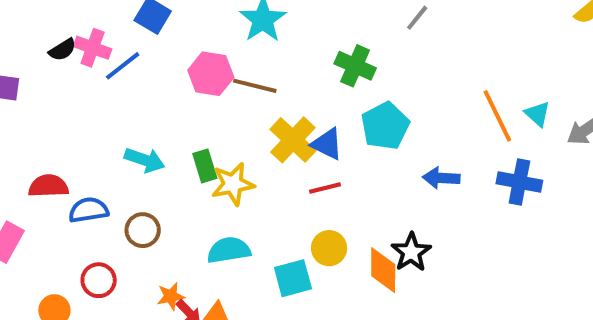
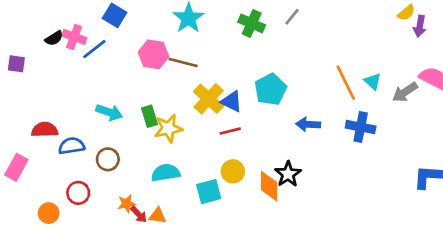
green cross: (355, 66) -> (252, 23), moved

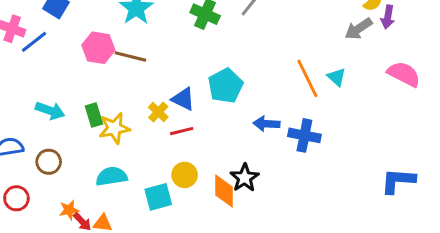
gray arrow: (405, 92) -> (359, 29), moved
yellow cross: (209, 99) -> (158, 112), moved, size x0.6
blue cross: (361, 127) -> (304, 135), moved

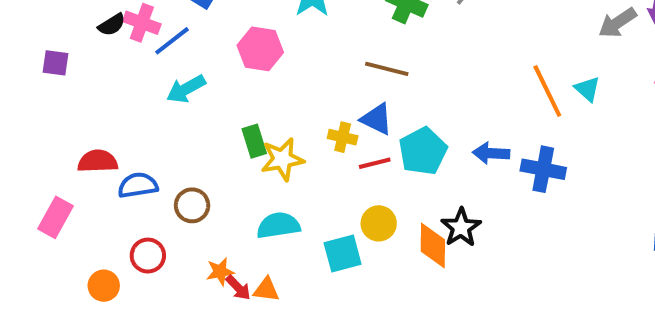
brown line: (130, 57) -> (387, 69), moved
cyan pentagon: (226, 86) -> (423, 151), moved
cyan arrow: (50, 111) -> (186, 89), moved, turned 132
yellow cross: (158, 112) -> (343, 137), turned -30

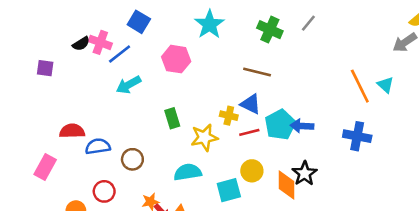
blue arrow: (491, 153) -> (302, 126), moved
yellow star: (282, 159) -> (204, 137), moved

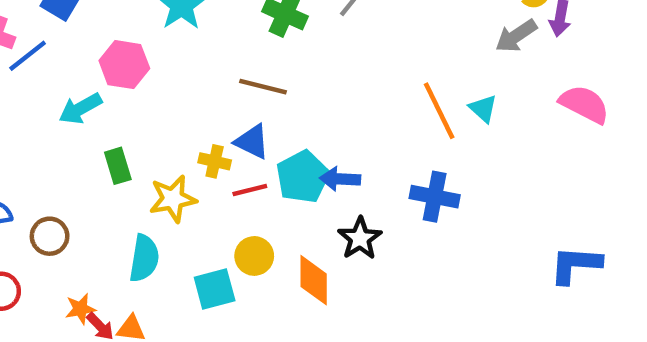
cyan arrow: (129, 85) -> (80, 109), moved
cyan semicircle: (188, 172) -> (144, 258), turned 108
black star: (305, 173) -> (360, 238), moved

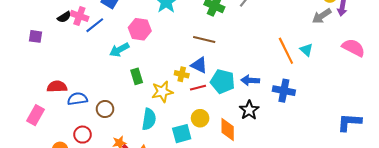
cyan pentagon: (303, 177) -> (223, 81), turned -30
blue arrow: (340, 179) -> (250, 80), moved

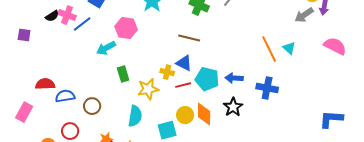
orange diamond: (228, 129) -> (204, 114), moved

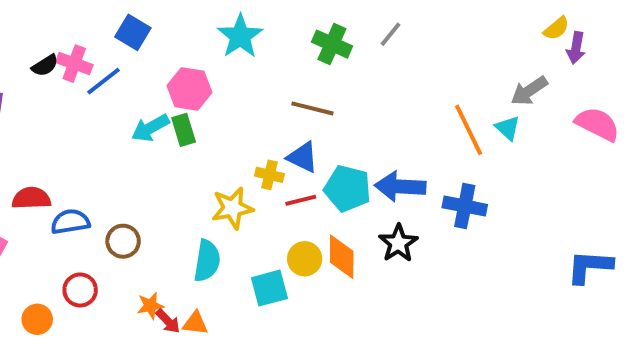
gray arrow: (304, 15) -> (529, 91), moved
green rectangle: (123, 74) -> (184, 130), moved
blue arrow: (234, 78) -> (400, 187), size x1.4

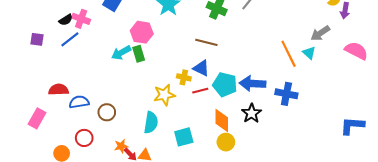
blue line: (104, 81) -> (70, 39), moved
yellow circle: (305, 259) -> (226, 142), moved

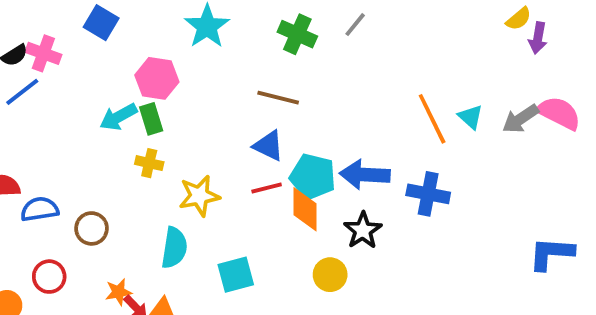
gray arrow: (320, 33) -> (521, 119), moved
yellow cross: (184, 77) -> (149, 163), moved
orange diamond: (222, 120) -> (305, 209), moved
yellow circle: (226, 142) -> (330, 275), moved

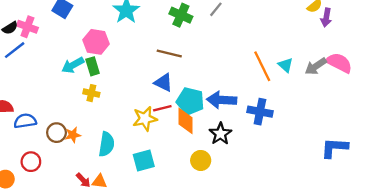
yellow star: (199, 196) -> (145, 119), moved
orange star: (118, 292) -> (73, 135), moved

